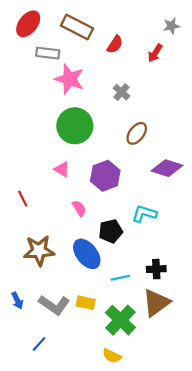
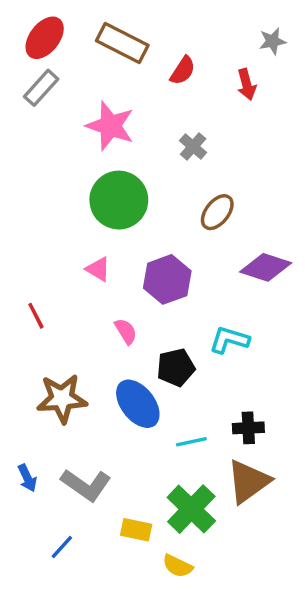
gray rectangle: (48, 53) -> (41, 88), moved, turned -55
red arrow: (155, 53) -> (247, 84), turned -48
yellow rectangle: (86, 303) -> (136, 530), moved

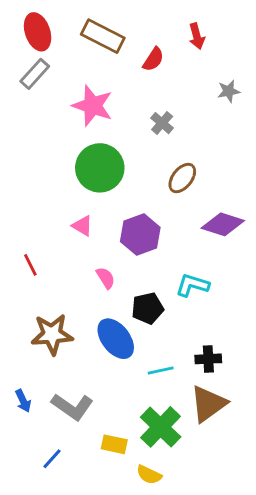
red ellipse: (45, 38) -> (38, 32), turned -57
gray star: (272, 41) -> (229, 91), moved
red arrow: (247, 84) -> (197, 36), moved

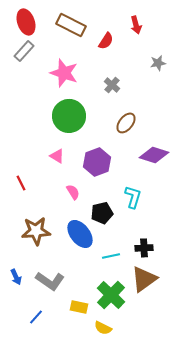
cyan L-shape: (192, 285) -> (133, 197), turned 90

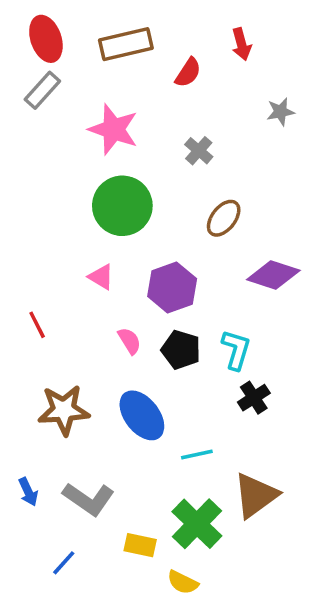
brown rectangle: (71, 25) -> (126, 44), turned -40
black pentagon: (102, 213) -> (181, 350), moved, turned 30
black cross: (144, 248) -> (254, 398), moved, turned -30

